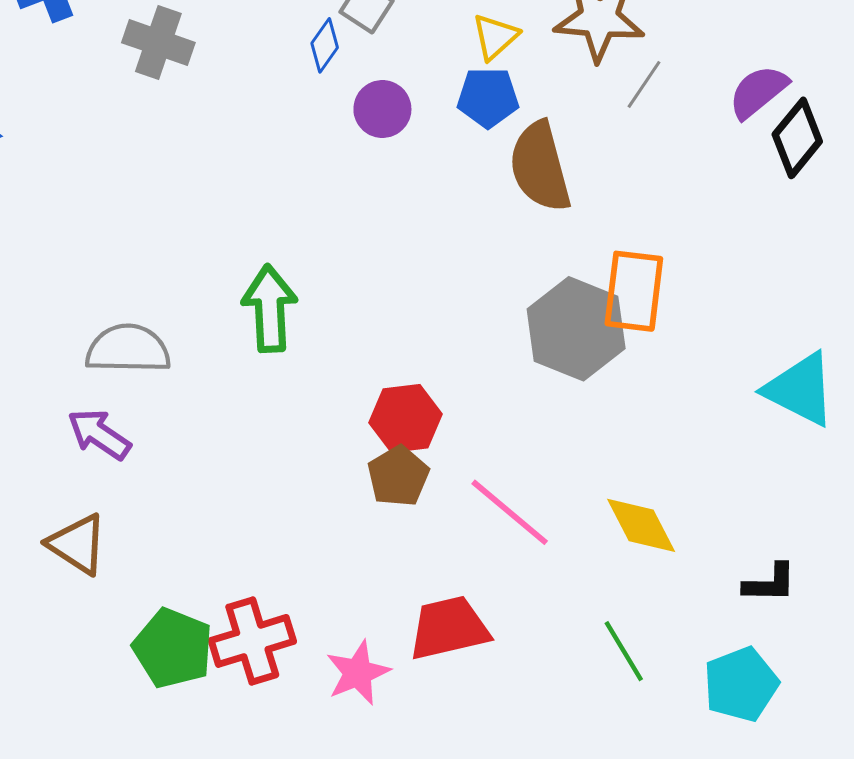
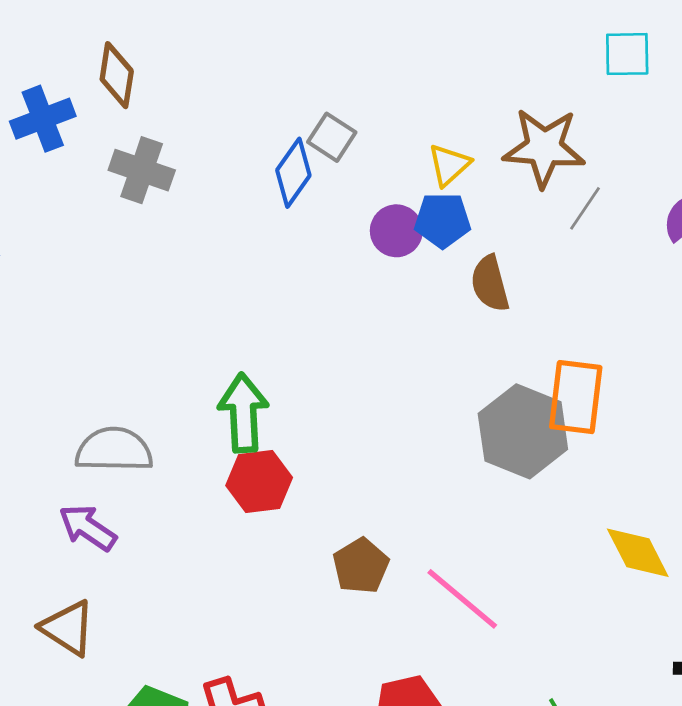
blue diamond: (325, 45) -> (293, 173), size x1.4
purple circle: (382, 109) -> (396, 231), moved
brown semicircle: (540, 167) -> (490, 284), size x0.7
red hexagon: (406, 418) -> (259, 481), moved
yellow diamond: (641, 525) -> (638, 553), moved

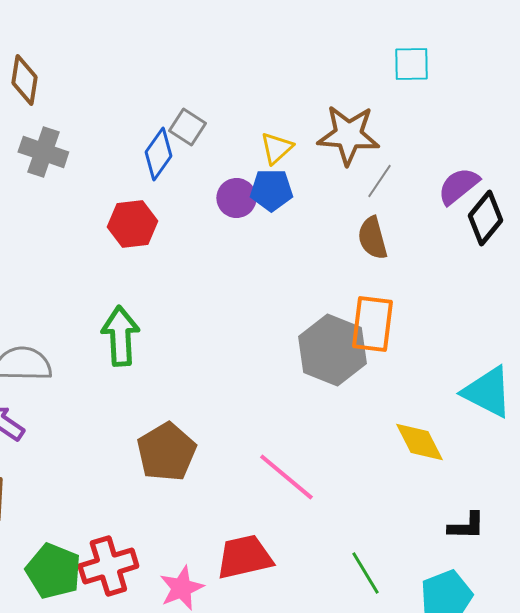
brown semicircle: (490, 284) -> (372, 238), moved
red hexagon: (259, 481) -> (132, 224), moved
brown pentagon: (361, 566) -> (166, 452), moved, size x1.4

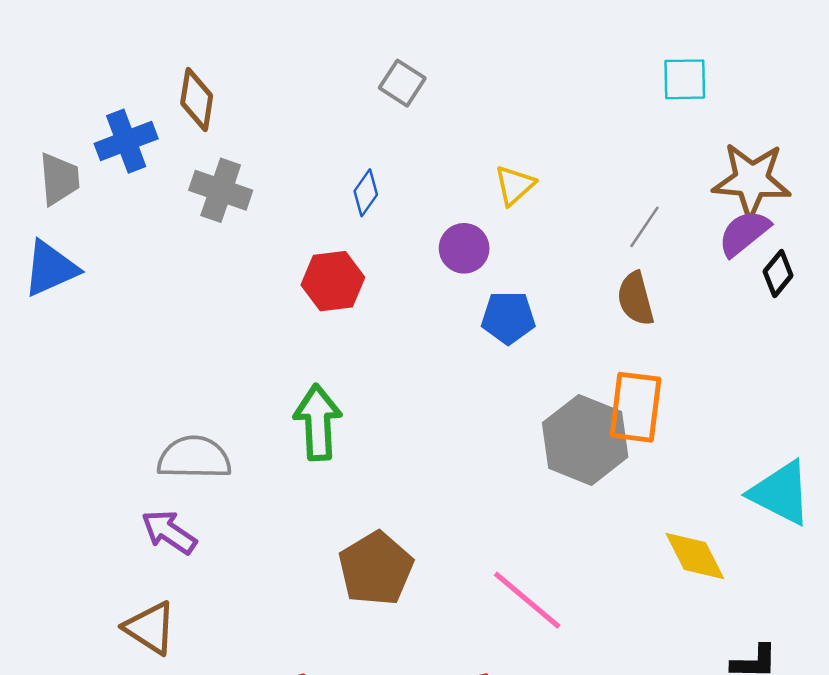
gray square: (187, 127) -> (402, 83), moved
brown star: (348, 135) -> (752, 180), moved
blue diamond: (158, 154) -> (366, 193), size x0.7
blue pentagon: (271, 190) -> (508, 318), moved
black diamond: (485, 218) -> (778, 274), size x0.7

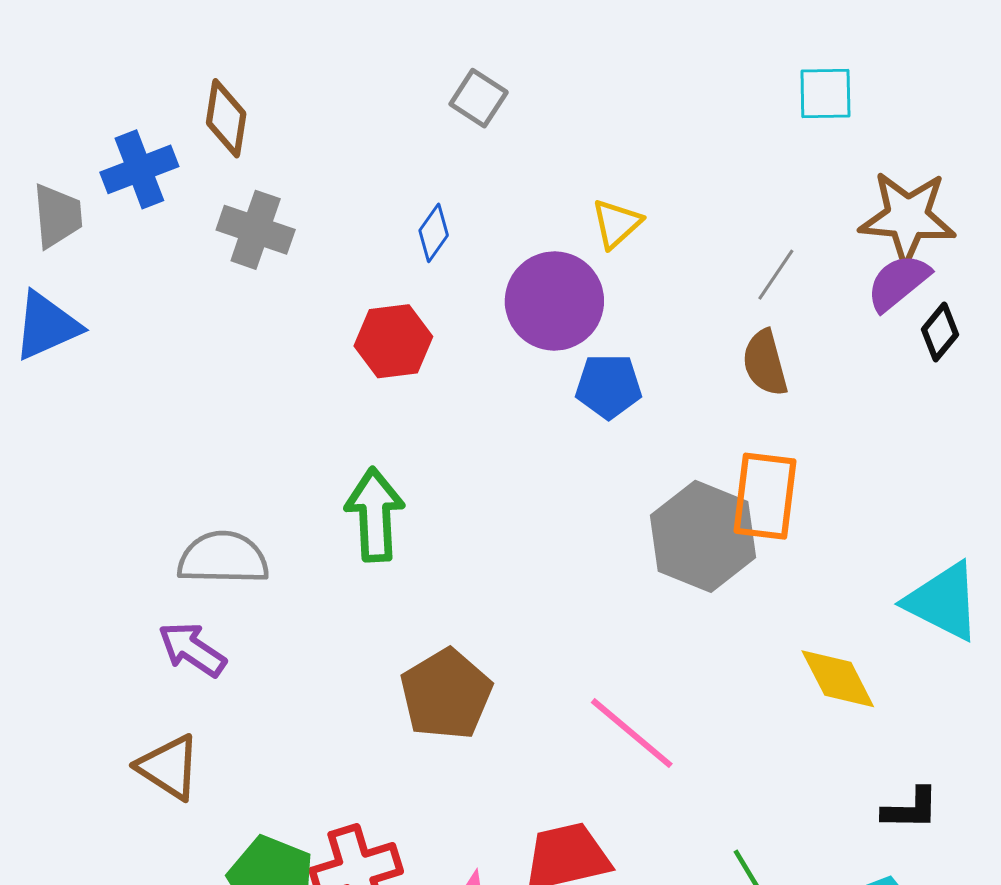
purple circle: (464, 248) -> (554, 301), size x1.6

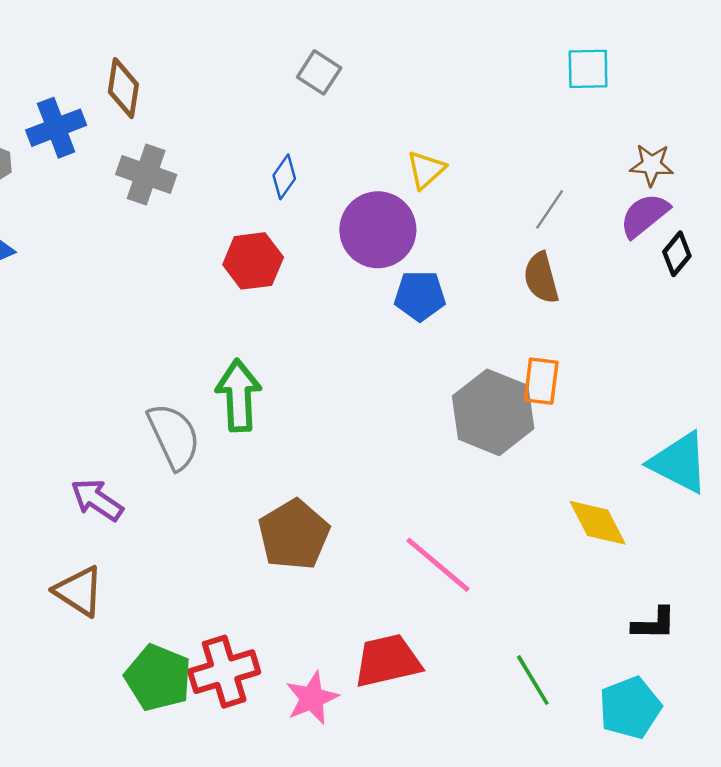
brown star: (907, 217) -> (652, 165), size x0.6
orange rectangle: (765, 496) -> (541, 381), size x0.7
gray semicircle: (223, 558) -> (174, 436), moved, turned 64

